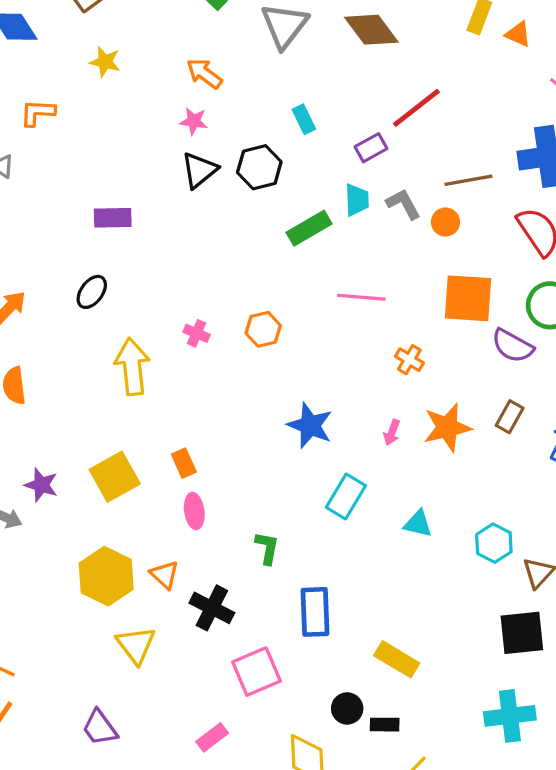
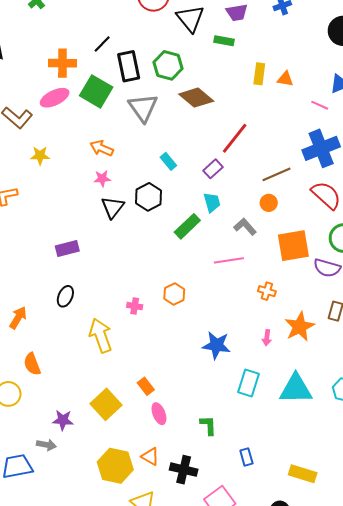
gray L-shape: (403, 204) -> (245, 227), moved
cyan triangle: (418, 524) -> (296, 389), size x1.8
blue rectangle: (315, 612) -> (246, 457), size x0.6

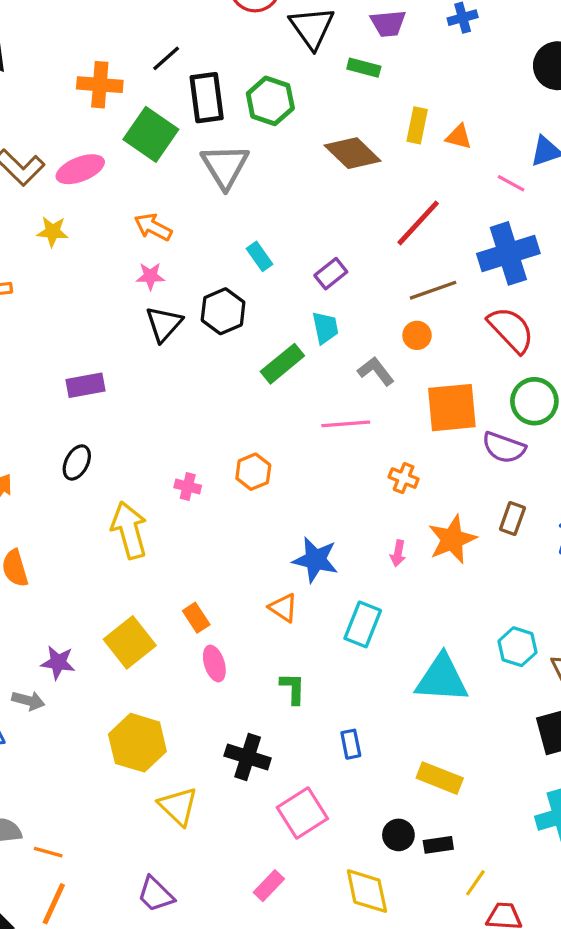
pink ellipse: (55, 98) -> (80, 169), moved
brown diamond: (196, 98) -> (353, 153), moved
red line: (235, 138) -> (418, 223), moved
cyan triangle: (296, 389) -> (442, 679), moved
orange triangle: (150, 456) -> (283, 608), moved

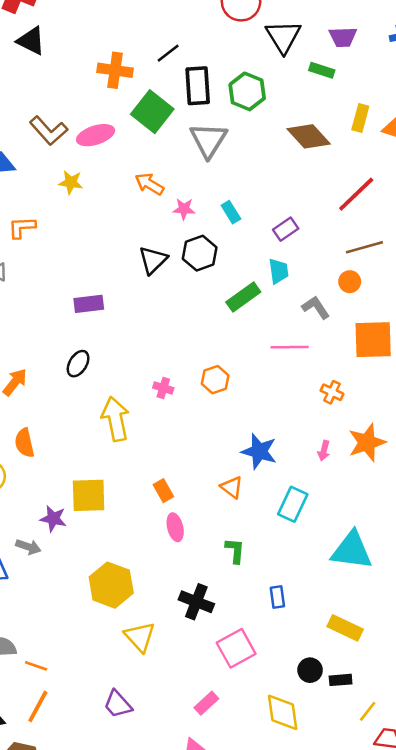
pink star: (150, 276) -> (184, 209), moved
yellow square: (130, 642) -> (89, 495), moved, turned 33

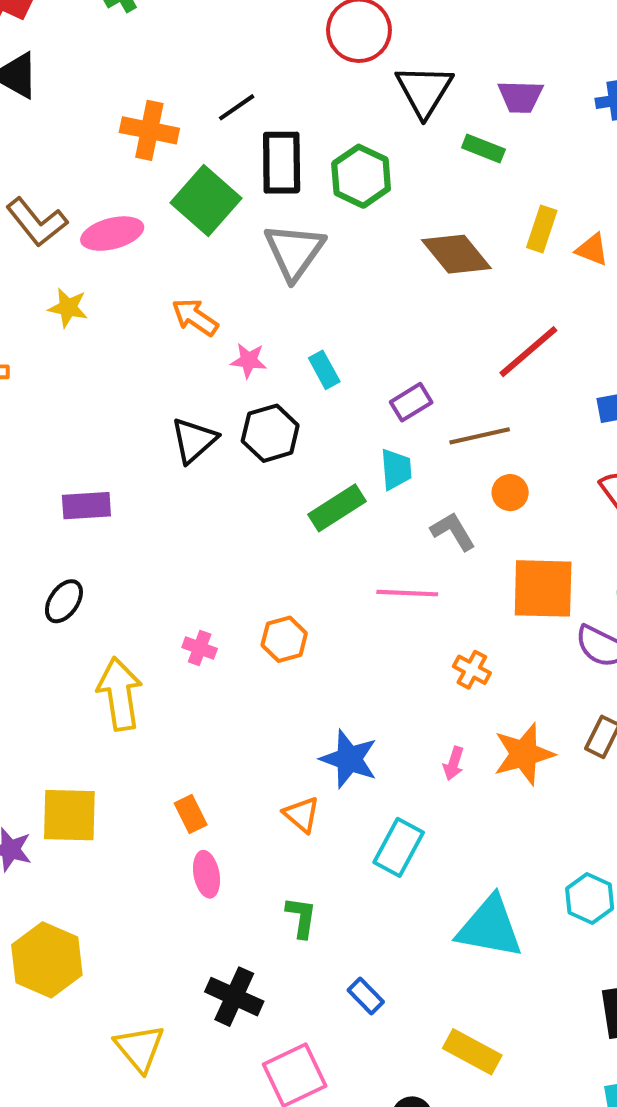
brown line: (364, 247) -> (480, 436), moved
yellow hexagon: (111, 585) -> (47, 960), moved
blue rectangle: (277, 597) -> (366, 996), turned -40

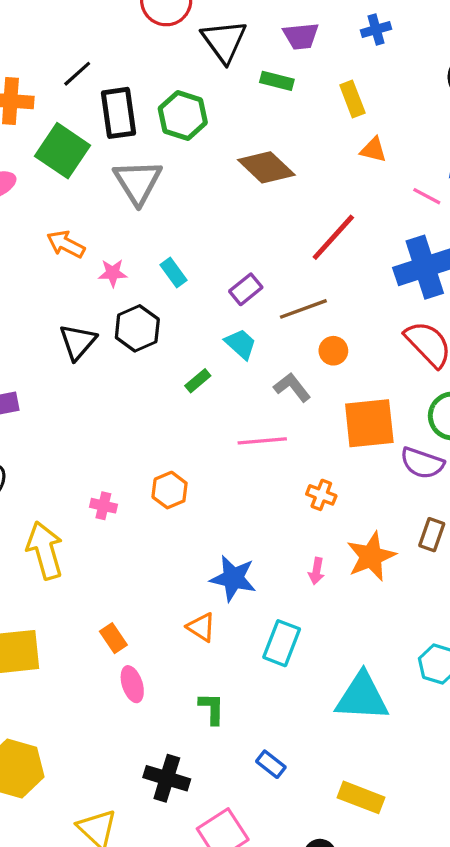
yellow rectangle: (542, 229) -> (352, 99), moved, turned -32
cyan trapezoid: (396, 469) -> (241, 344), turned -36
green rectangle: (337, 508) -> (198, 381), size x0.6

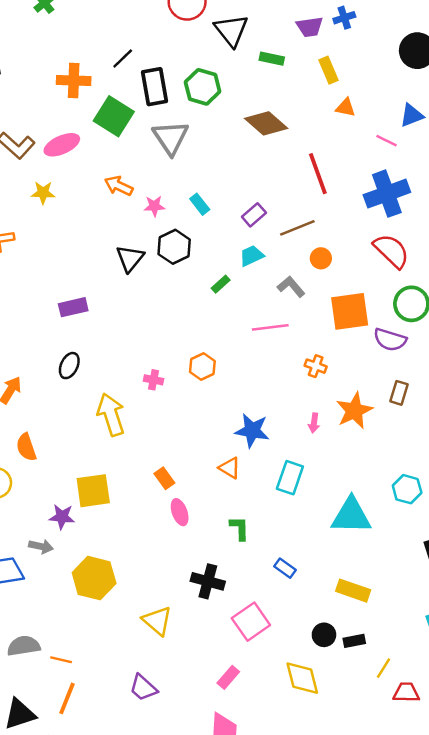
purple trapezoid: (301, 36) -> (310, 27), moved
red line: (333, 237) -> (318, 174), turned -60
cyan trapezoid: (241, 344) -> (252, 256), turned -65

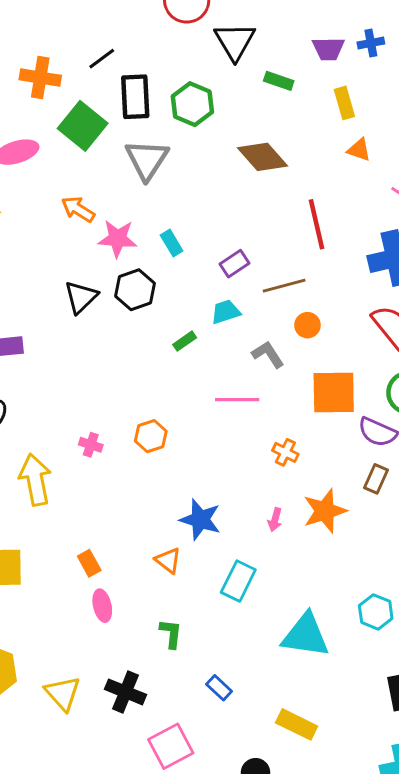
pink star: (154, 206) -> (118, 239), size x1.5
brown rectangle: (399, 393) -> (376, 479), moved
yellow triangle: (157, 621) -> (63, 693), moved

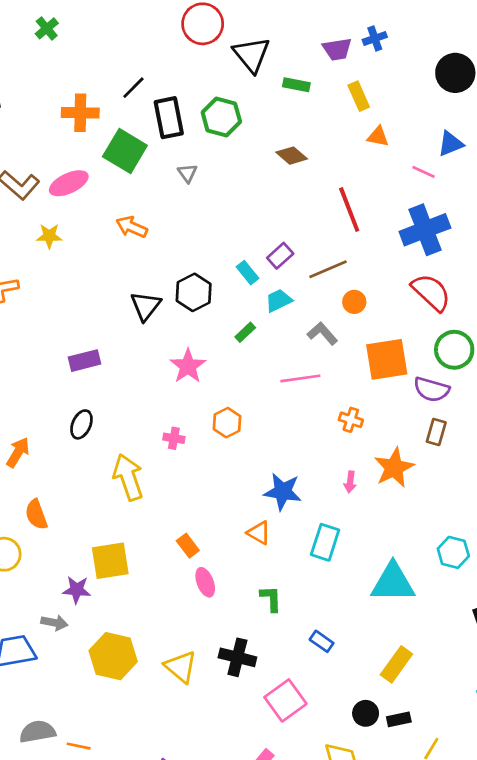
brown diamond: (262, 157) -> (292, 156), size x0.7
gray triangle: (147, 160) -> (187, 173), size x0.5
pink star: (118, 239) -> (188, 366), moved, turned -30
cyan rectangle: (172, 243) -> (247, 273), moved
yellow rectangle: (297, 724) -> (396, 664), turned -72

